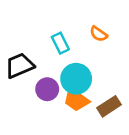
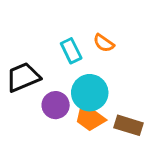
orange semicircle: (99, 34) -> (104, 43), moved
brown rectangle: (109, 106) -> (129, 125), turned 50

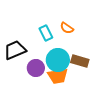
orange trapezoid: (90, 118) -> (58, 76), turned -45
brown rectangle: (129, 125) -> (80, 61), moved

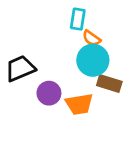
cyan rectangle: (46, 33) -> (78, 19), moved, turned 35
cyan circle: (58, 60) -> (93, 60), moved

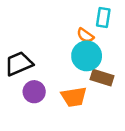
cyan rectangle: (78, 19) -> (103, 18), moved
purple circle: (49, 93) -> (34, 92), moved

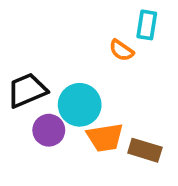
cyan circle: (87, 56) -> (80, 105), moved
brown rectangle: (102, 78) -> (145, 150), moved

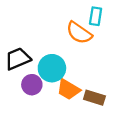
orange semicircle: (121, 50) -> (79, 33), size x1.6
orange trapezoid: (105, 137) -> (68, 89), turned 40

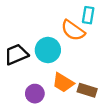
cyan circle: (52, 68) -> (48, 50), moved
purple circle: (32, 85) -> (35, 94), moved

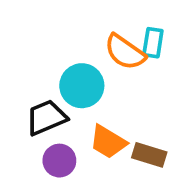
cyan rectangle: (88, 15) -> (153, 43), moved
black trapezoid: (16, 54) -> (46, 118), moved

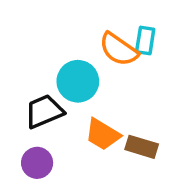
purple circle: (59, 161) -> (37, 163), moved

